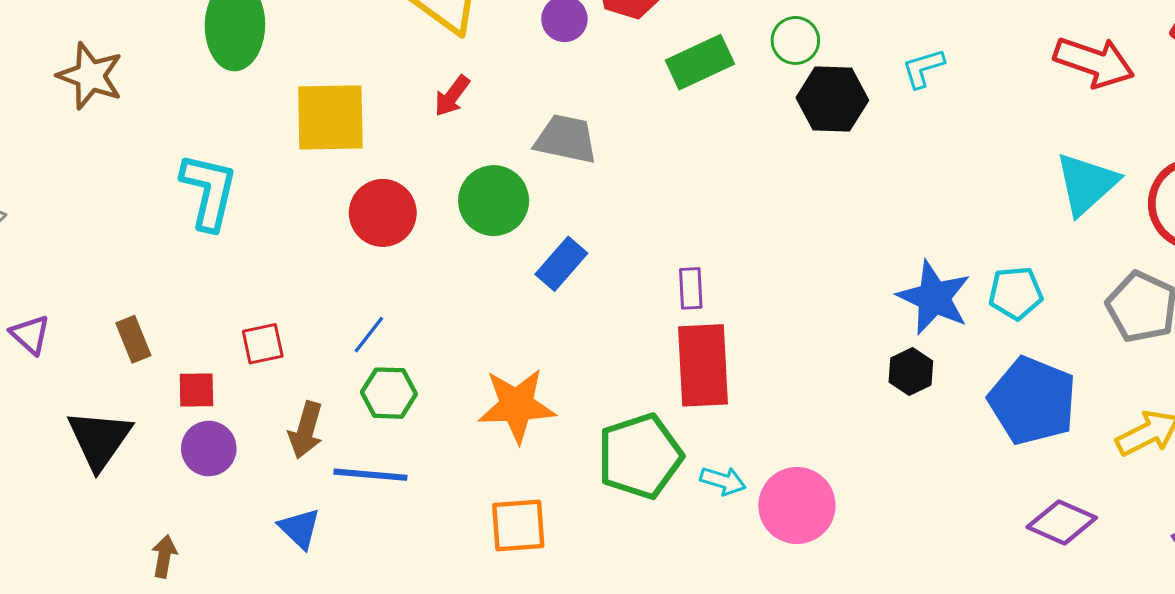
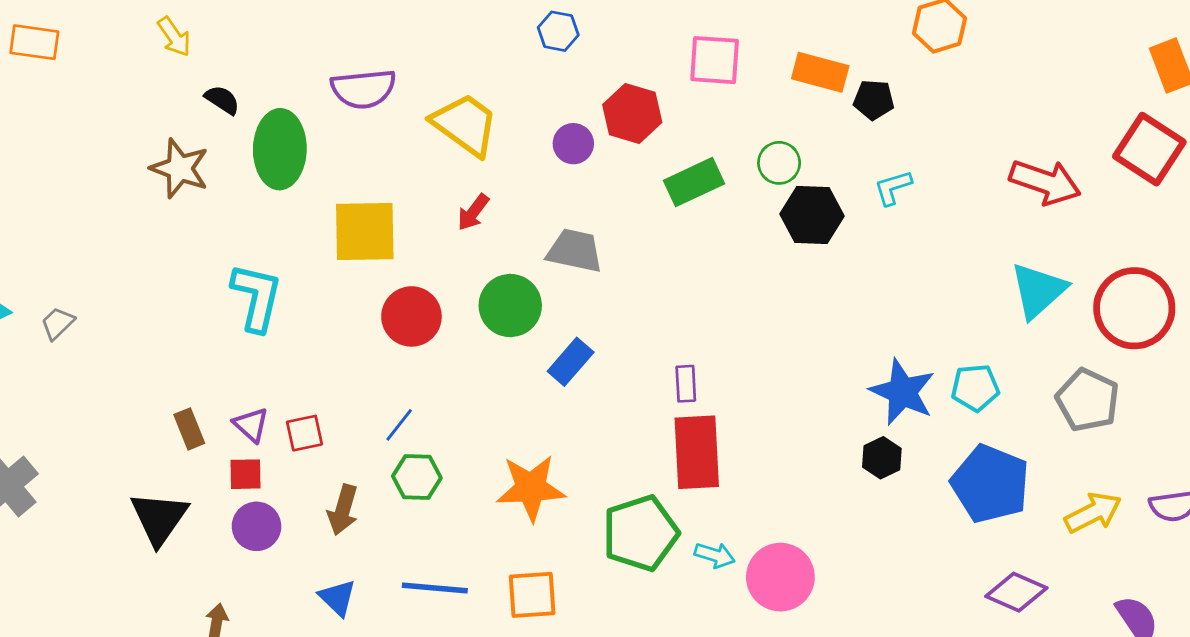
brown star: (90, 76) -> (180, 168), moved
purple triangle: (30, 335) -> (251, 425), moved
blue line: (370, 475) -> (435, 588), moved

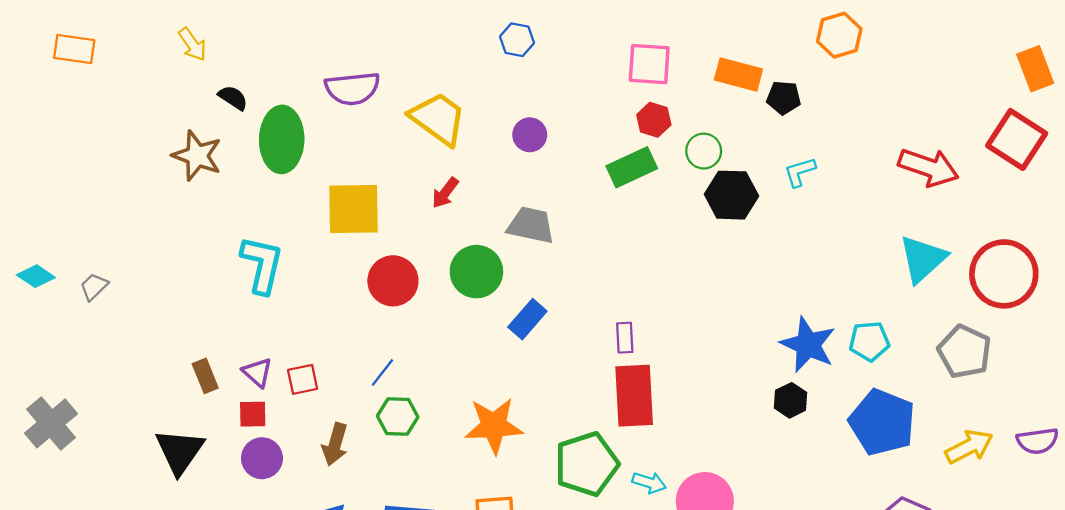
red hexagon: (632, 114) -> (654, 120), moved, size x0.7

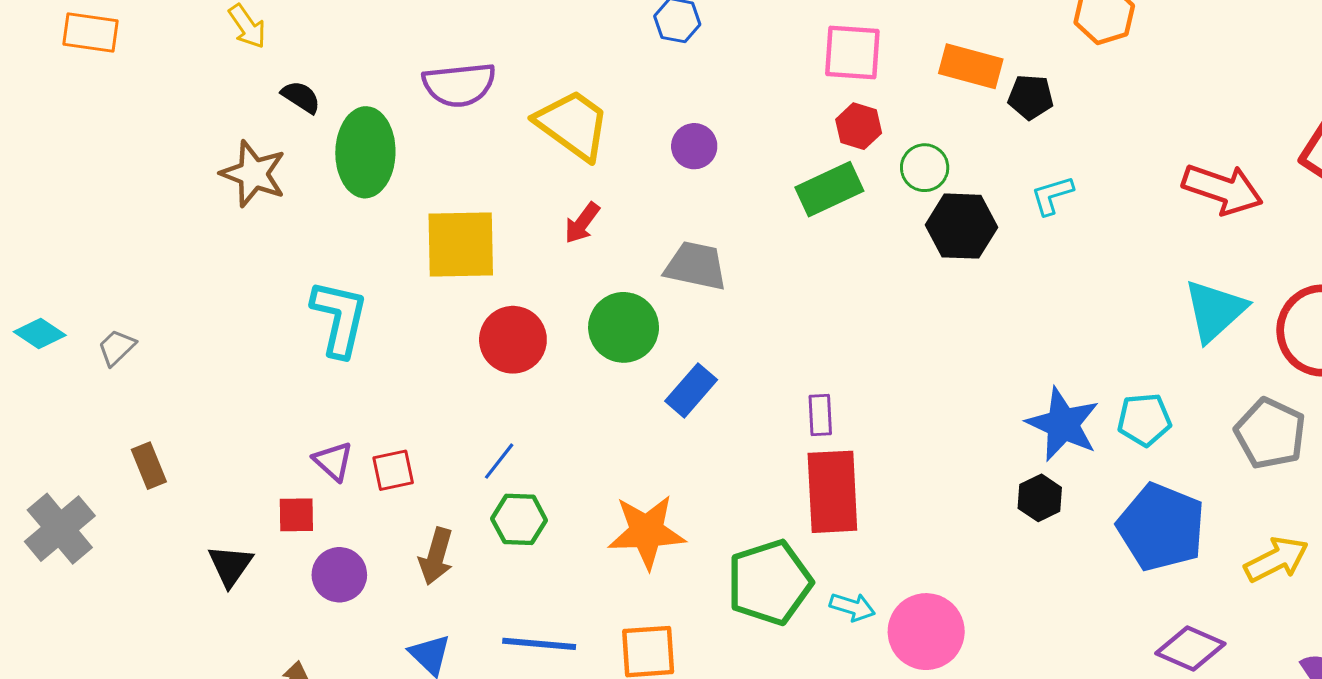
brown rectangle: (205, 376) -> (149, 466), moved
red square: (253, 414) -> (296, 515), moved
black triangle: (180, 451) -> (230, 566), size x0.7

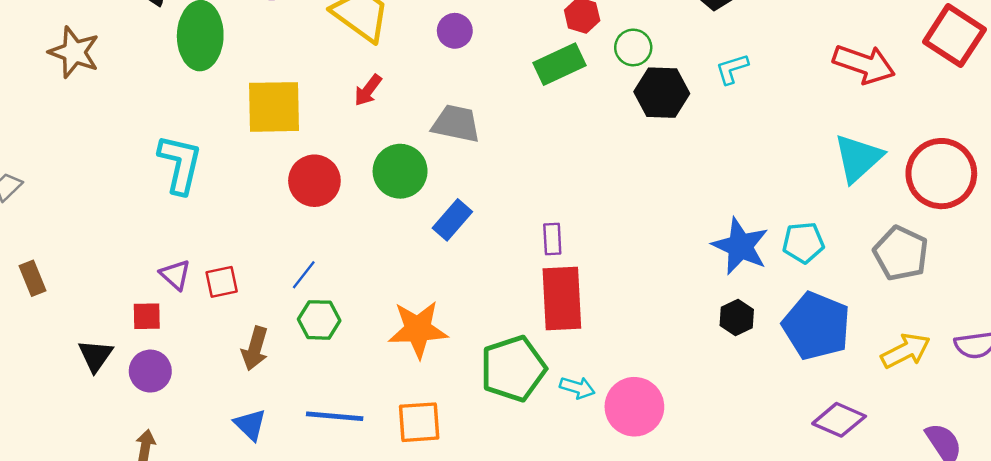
brown star: (253, 174) -> (74, 52), moved
black hexagon: (1040, 498) -> (737, 318), moved
purple circle: (339, 575) -> (150, 371), moved

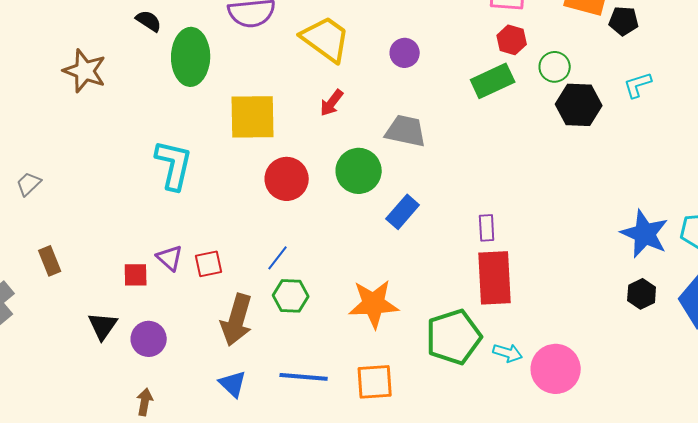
red square: (147, 316) -> (136, 275), moved
brown arrow: (255, 348) -> (237, 320), size x1.4

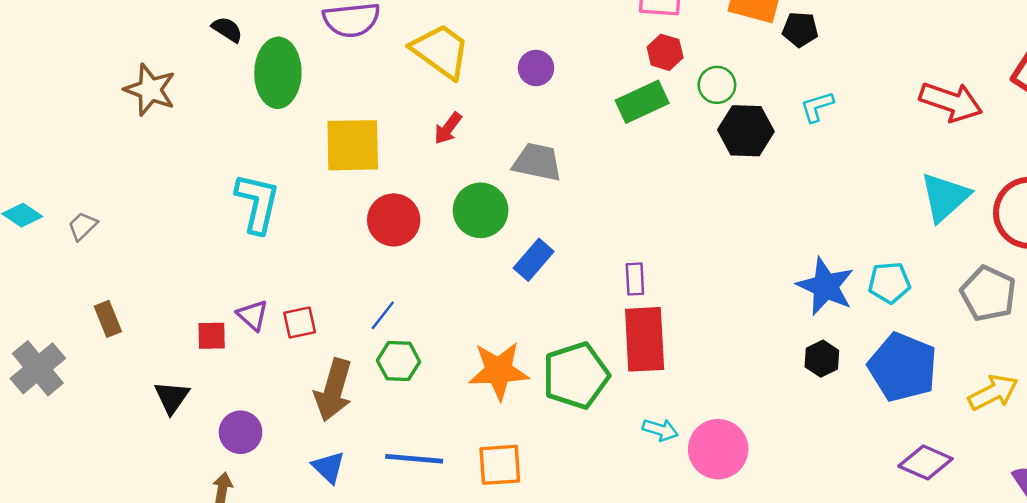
green pentagon: (454, 337) -> (576, 376), moved
purple circle: (149, 339) -> (241, 432), moved

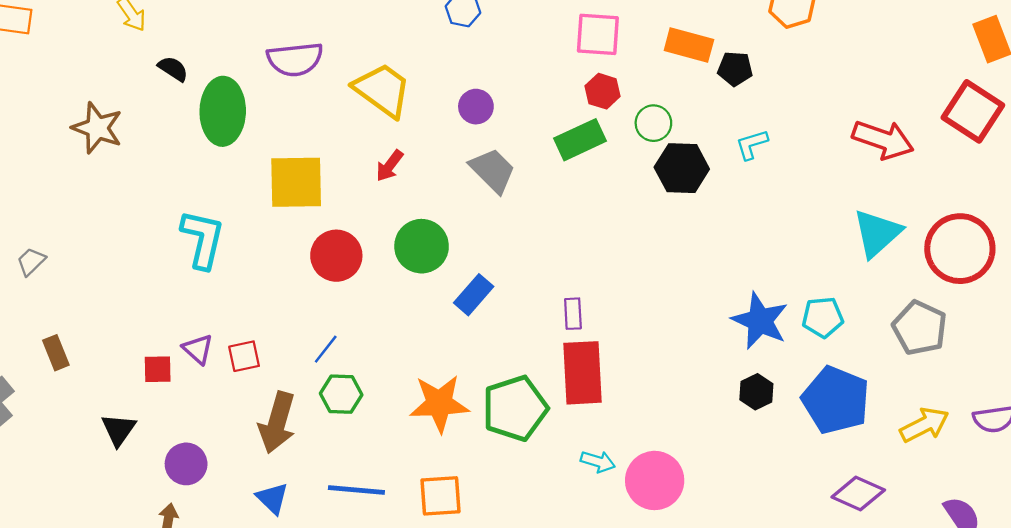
gray trapezoid: (537, 162) -> (493, 170), moved, turned 33

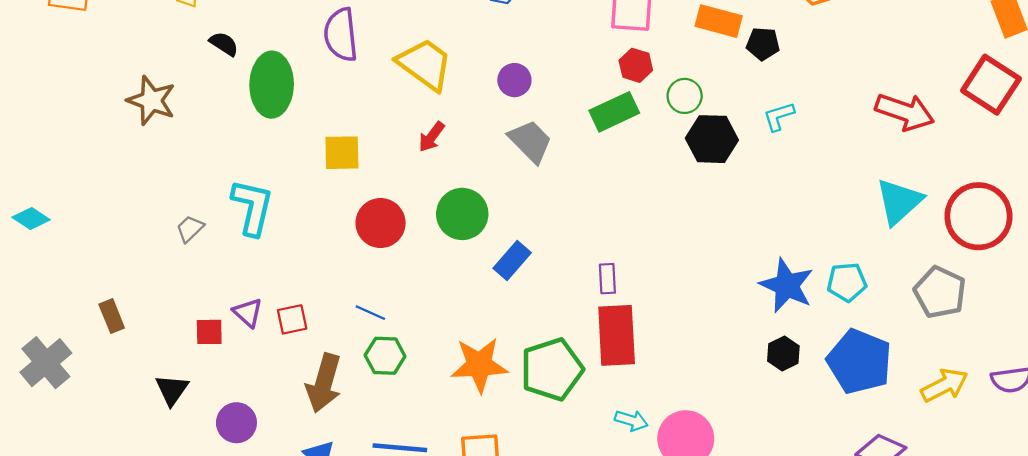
purple semicircle: (295, 59) -> (341, 35), turned 90
yellow square: (296, 182) -> (342, 153), size x0.7
gray trapezoid: (31, 262) -> (190, 229), moved
blue line: (326, 349) -> (370, 313), turned 76

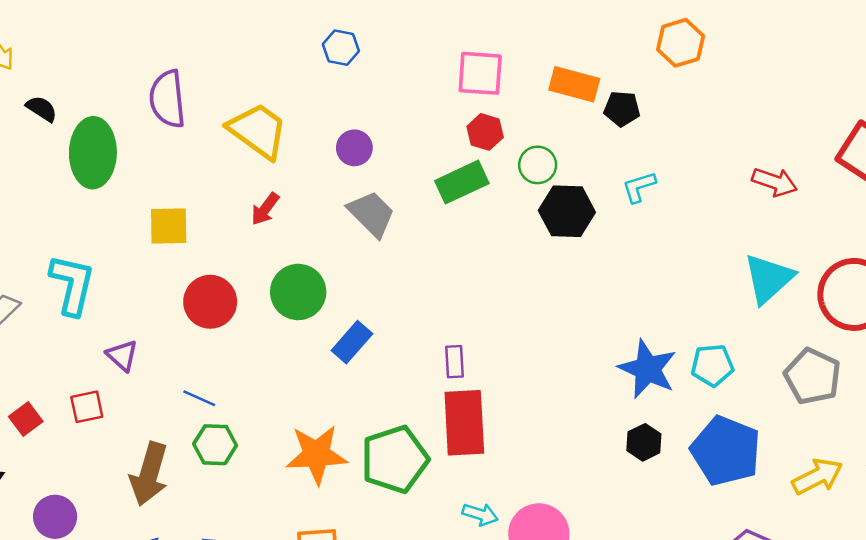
red arrow: (905, 112) -> (775, 182), size x0.7
purple triangle: (248, 313) -> (122, 356), moved
red square: (292, 319) -> (87, 407), moved
red square: (209, 332) -> (26, 419), turned -36

